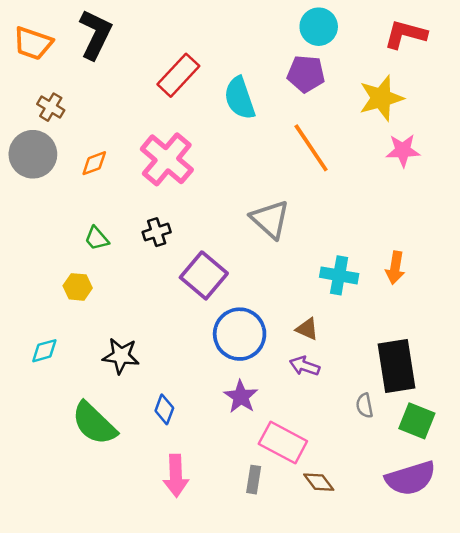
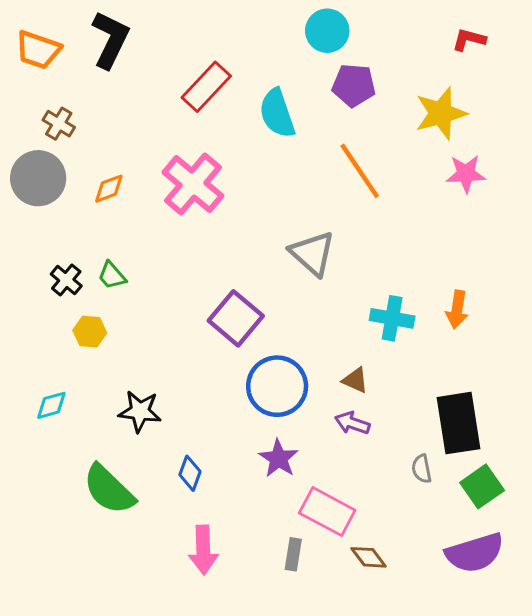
cyan circle: (319, 27) -> (327, 31), moved
red L-shape: (405, 34) -> (469, 40), size x0.7
black cross: (157, 232) -> (66, 280), moved, turned -32
green square: (417, 421) -> (482, 486), turned 33

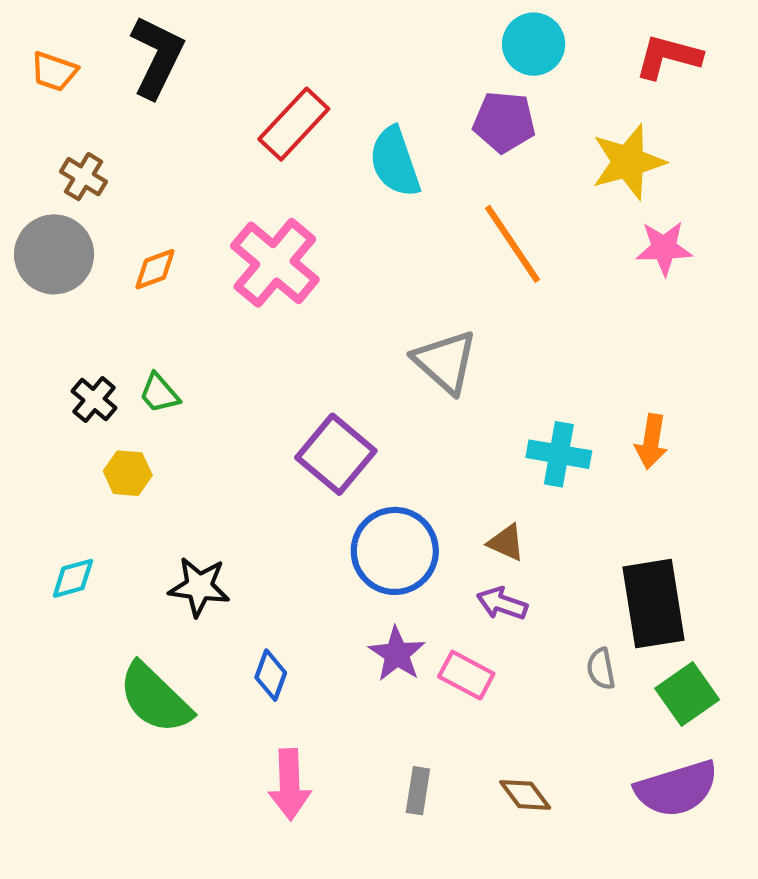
cyan circle: (327, 31) -> (534, 44), moved
red L-shape: (469, 40) -> (668, 57), size x1.4
orange trapezoid: (38, 50) -> (54, 71), size x0.7
pink rectangle: (327, 512) -> (466, 675), moved, size x0.7

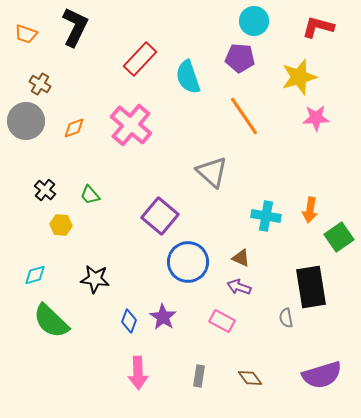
green trapezoid: (159, 393) -> (90, 195), moved
purple star: (397, 654) -> (163, 317), moved
green square: (687, 694) -> (339, 237), moved
green semicircle: (155, 698) -> (51, 321), moved

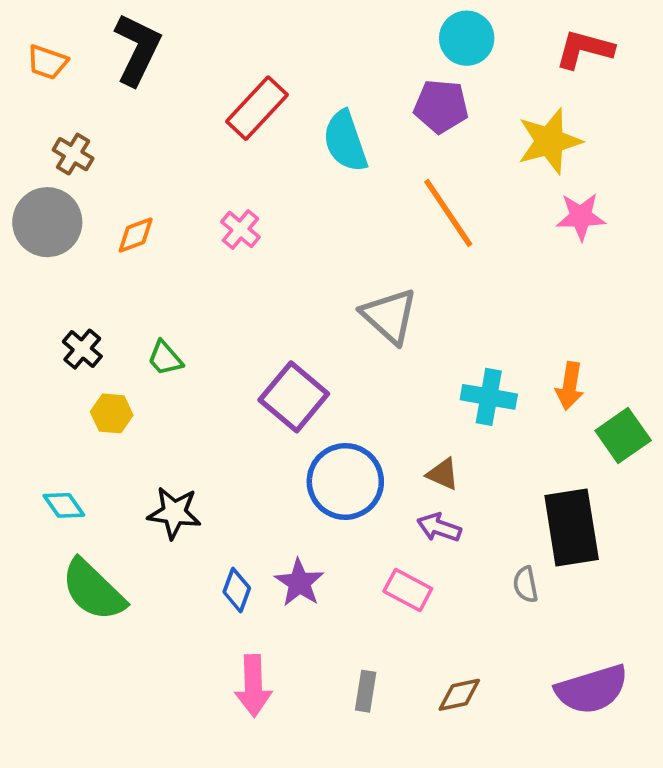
pink cross: (131, 125) -> (240, 229), size x0.5
cyan diamond: (35, 275) -> (64, 505), turned 70
brown diamond: (250, 378) -> (459, 695), turned -65

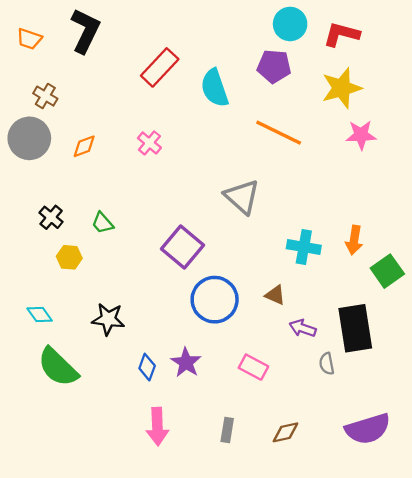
red L-shape: (584, 49) -> (342, 34), moved
orange line: (448, 213) -> (279, 133), turned -30
purple arrow: (439, 527) -> (303, 328), moved

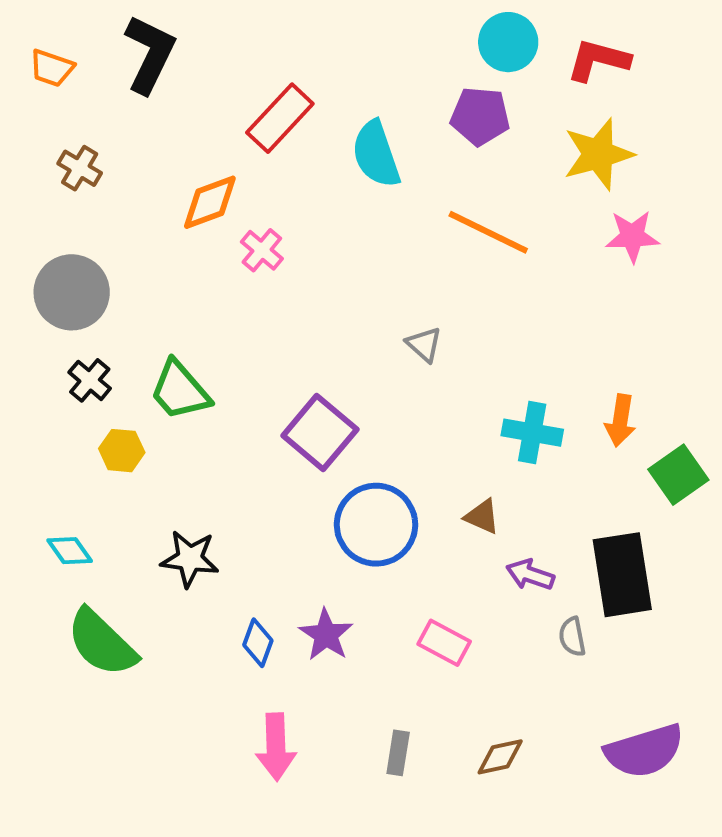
gray circle: (29, 138) -> (72, 292), moved
orange diamond: (84, 146) -> (210, 202), moved, size x1.4
gray triangle: (242, 197) -> (424, 344), size x0.6
green trapezoid: (102, 223) -> (180, 390), size x1.6

